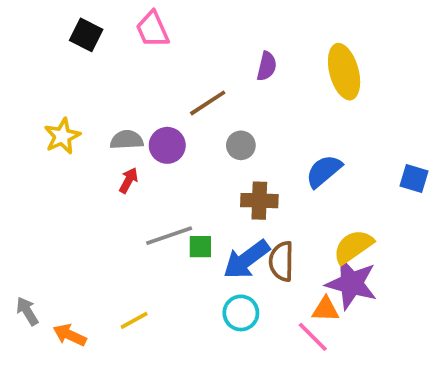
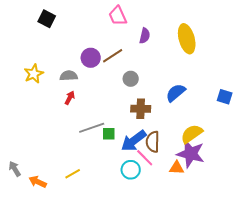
pink trapezoid: (152, 29) -> (118, 16), moved
purple circle: (167, 145) -> (91, 58), moved
pink line: (313, 337) -> (145, 158), moved

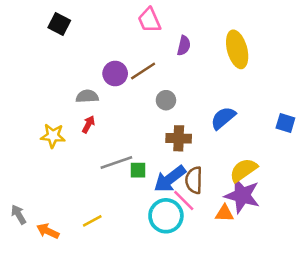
yellow star: (34, 74) -> (53, 136), moved, turned 30
cyan circle: (131, 170) -> (166, 216), size x1.4

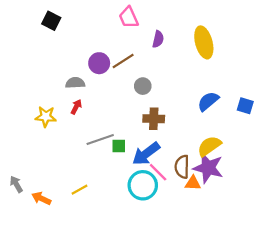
blue semicircle: (223, 118) -> (208, 101), moved
brown semicircle: (194, 180) -> (182, 167), moved

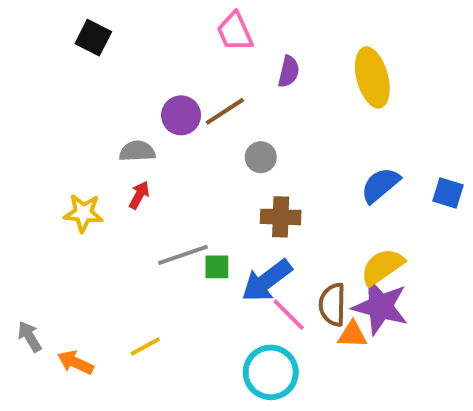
cyan circle: (143, 185) -> (271, 372), moved

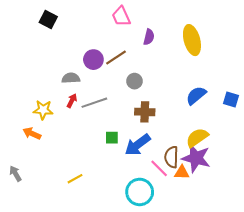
gray line: (183, 255) -> (94, 103), moved
pink line: (289, 315) -> (159, 168), moved
orange arrow: (75, 362) -> (32, 133), moved

